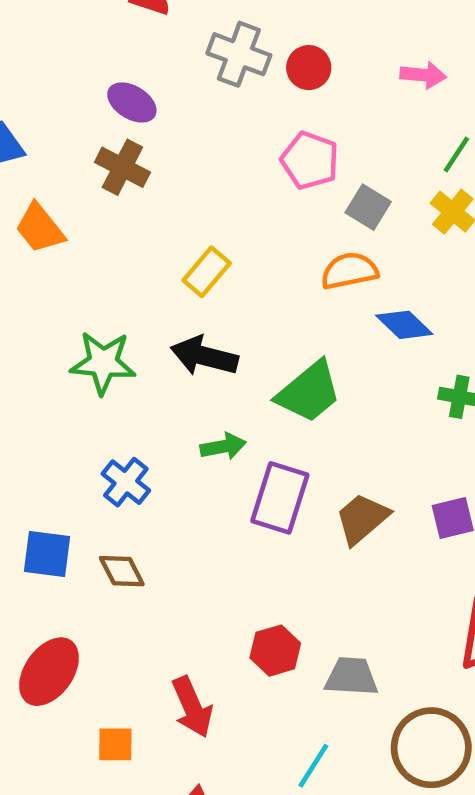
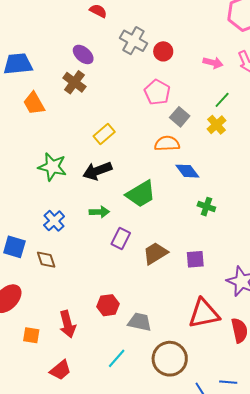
black arrow: (204, 356) -> (97, 171), turned -44
purple rectangle: (280, 498) -> (121, 238), size x0.7

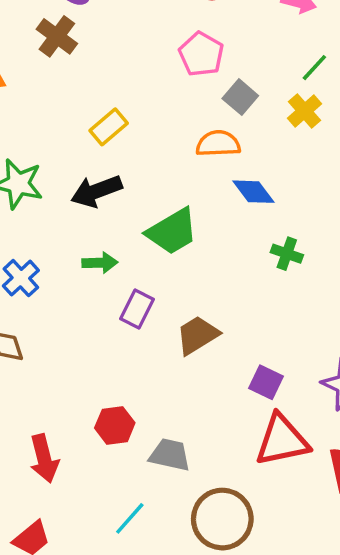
purple square: (195, 259) -> (266, 382), moved, turned 30

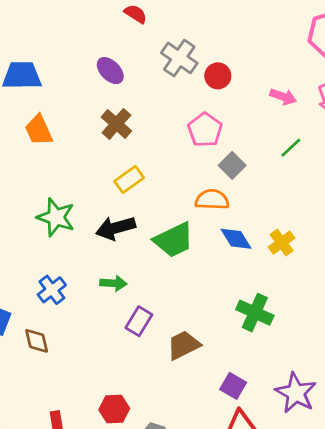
brown cross: (57, 36) -> (116, 124), moved
yellow cross: (305, 111) -> (282, 243), moved
green trapezoid: (172, 231) -> (174, 240), moved
green cross: (287, 254) -> (255, 313), moved, size x1.5

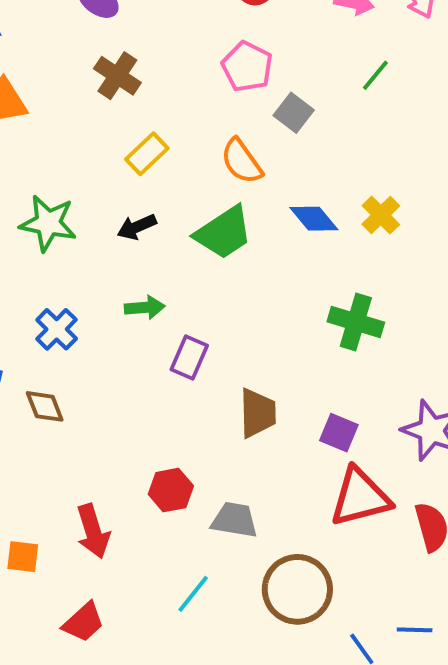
orange semicircle: (212, 200) -> (242, 161), moved, turned -120
black arrow: (116, 228) -> (137, 227), size x0.7
brown trapezoid: (184, 345) -> (258, 413), moved, turned 123

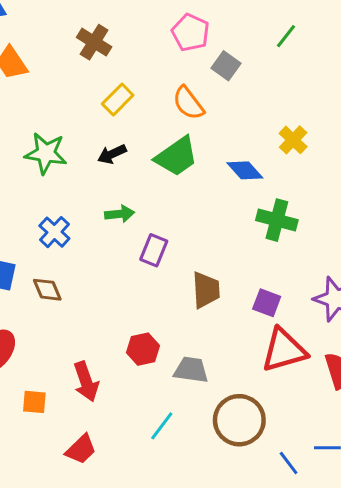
blue diamond: (314, 219) -> (245, 170), moved

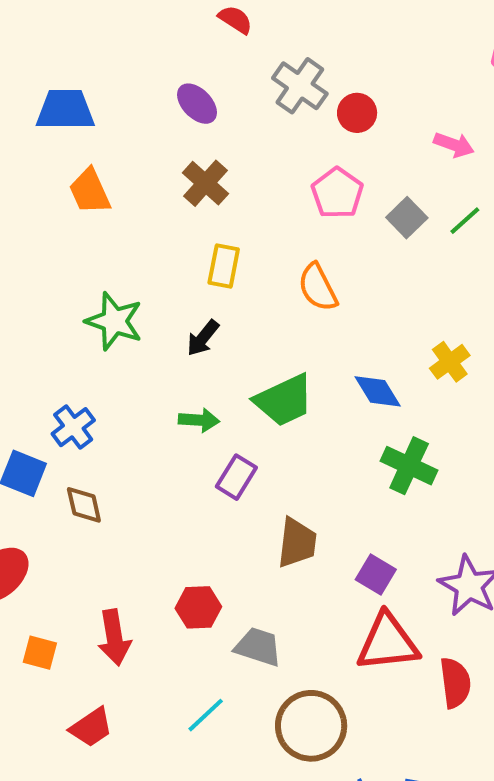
gray square: (226, 66) -> (407, 218), moved
yellow rectangle: (118, 100) -> (224, 266), turned -44
black arrow: (112, 154) -> (203, 338), turned -36
green trapezoid: (177, 156) -> (284, 400), moved
blue cross: (54, 232) -> (73, 427), moved

